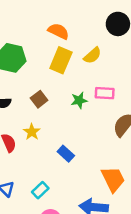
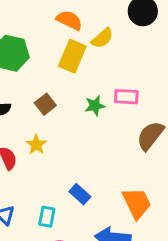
yellow semicircle: (92, 55) -> (102, 38), moved
blue rectangle: (66, 154) -> (80, 194), moved
cyan rectangle: (40, 190) -> (47, 217), turned -35

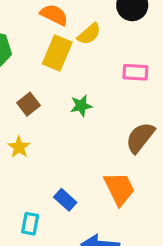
pink rectangle: (126, 97) -> (135, 72), moved
orange trapezoid: (137, 203) -> (119, 189), moved

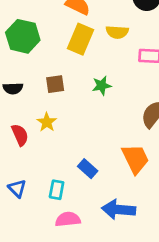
yellow semicircle: (89, 34) -> (117, 32), moved, turned 45
brown square: (29, 104) -> (55, 84), turned 30

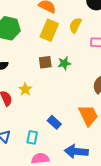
yellow semicircle: (117, 32) -> (75, 25), turned 112
brown square: (55, 84) -> (45, 62), moved

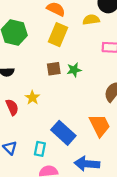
yellow semicircle: (75, 25) -> (91, 20), moved, turned 56
blue rectangle: (54, 122) -> (63, 133), size x1.6

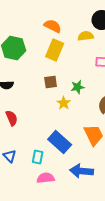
green star: (74, 70) -> (78, 87), moved
yellow star: (32, 98) -> (64, 103), moved

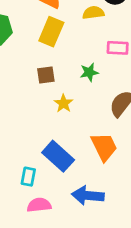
green star: (78, 87) -> (89, 72), moved

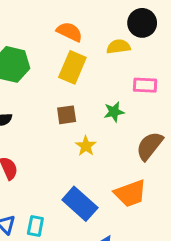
orange trapezoid: (104, 147) -> (130, 193), turned 96
cyan rectangle: (28, 177) -> (35, 226), moved

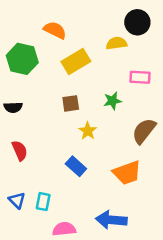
orange semicircle: (70, 32) -> (55, 30), moved
yellow rectangle: (72, 67) -> (76, 62), turned 36
blue rectangle: (80, 204) -> (76, 166), moved, size x0.7

